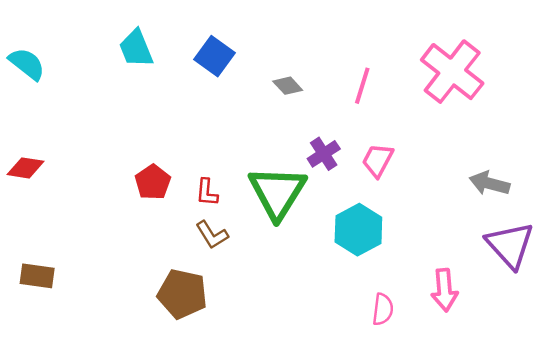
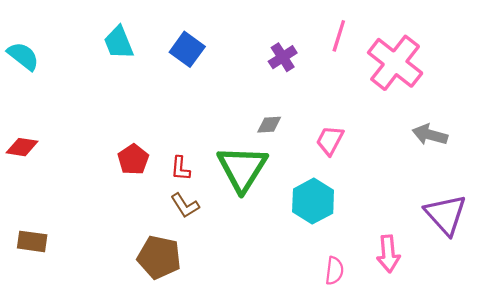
gray diamond: (288, 86) -> (269, 125), moved, turned -50
pink line: (362, 86) -> (339, 36), moved
purple cross: (324, 154) -> (283, 57), moved
gray arrow: (489, 183) -> (430, 135), moved

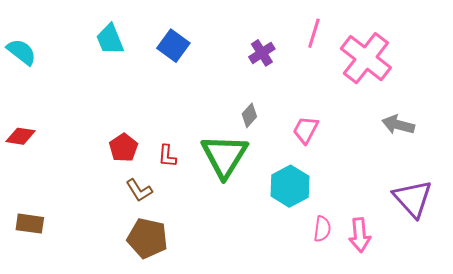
gray diamond: (269, 125) -> (249, 115), turned -45
brown L-shape: (185, 206) -> (139, 190), moved
pink semicircle: (334, 271) -> (322, 229), moved

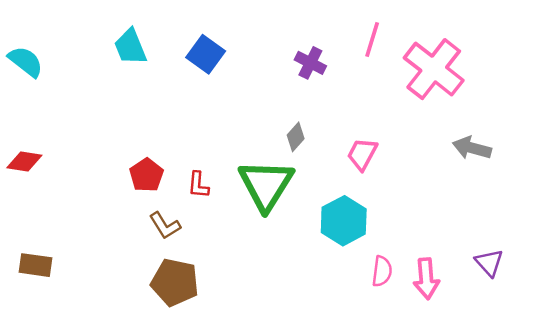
purple cross: (262, 53) -> (310, 63), turned -30
purple triangle: (413, 199) -> (489, 263), moved, size x0.6

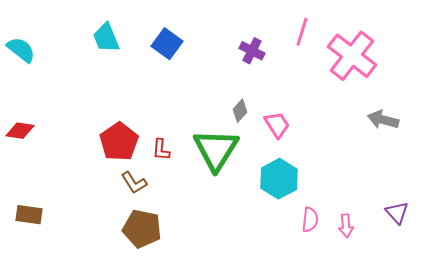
pink trapezoid: (362, 154) -> (277, 125), moved, turned 120
red pentagon: (146, 175) -> (119, 142), size x1.4
pink arrow: (426, 279) -> (346, 226), size x0.7

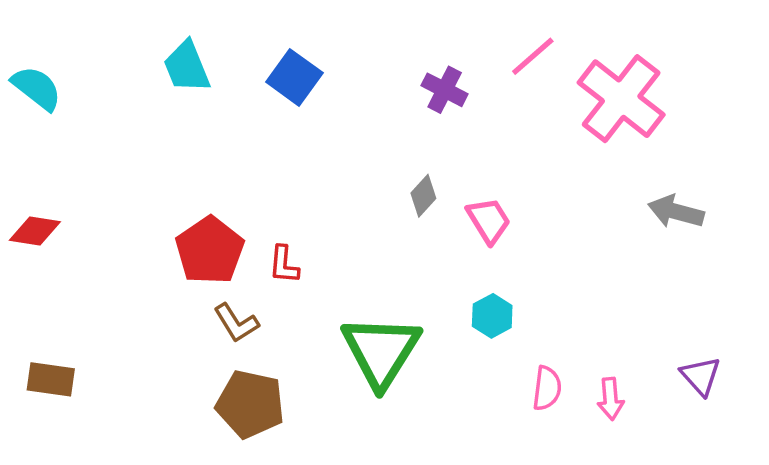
pink line: (302, 32) -> (533, 56), turned 32
green triangle: (216, 150) -> (381, 351), moved
cyan hexagon: (279, 179) -> (492, 316), size x0.6

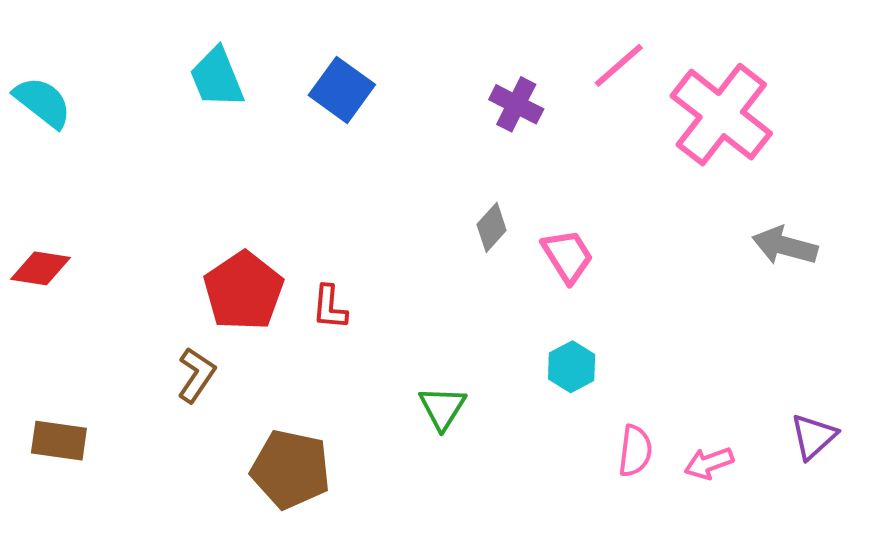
brown L-shape: (236, 323) -> (196, 375), moved, turned -114
green triangle: (381, 351) -> (442, 408), size x0.5
purple triangle: (701, 376) -> (814, 436), turned 30
pink arrow: (611, 399) -> (709, 463), turned 75

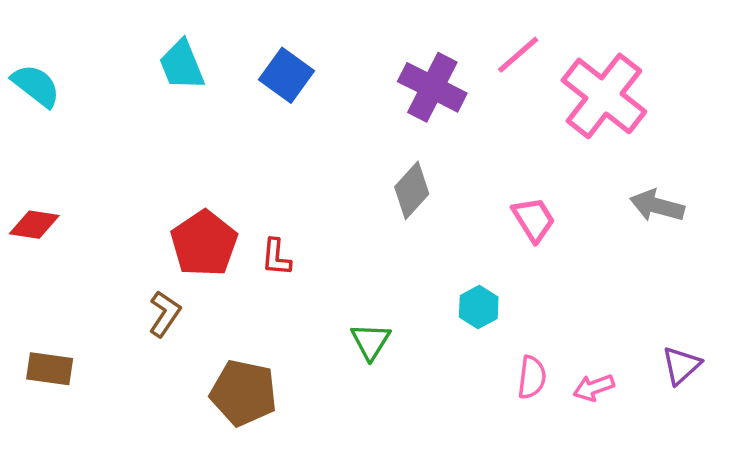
purple cross: (516, 104) -> (432, 87), size x1.5
gray diamond: (492, 227) -> (412, 190), size x1.4
pink trapezoid: (567, 256) -> (534, 219), moved

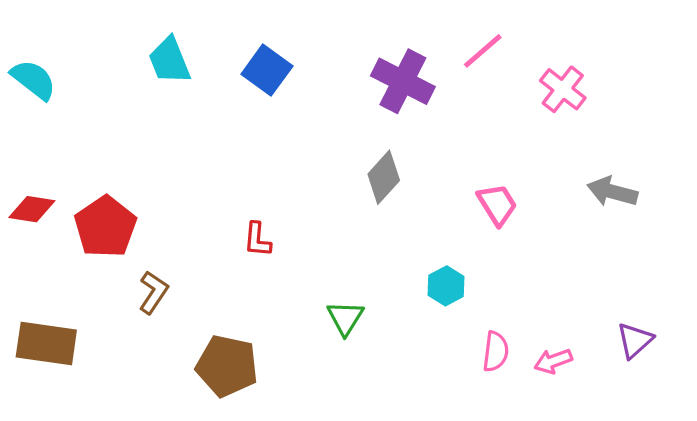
pink cross: (604, 96) -> (563, 89), size x0.6
red pentagon: (204, 243) -> (105, 227), moved
brown rectangle: (50, 369) -> (46, 344), size x1.4

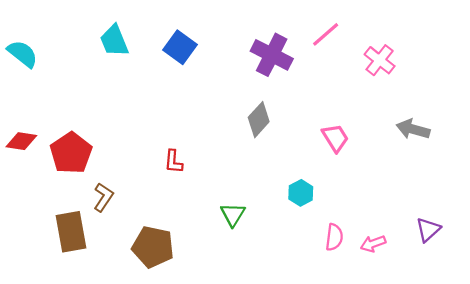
brown rectangle: (46, 344) -> (71, 232), moved, turned 72

